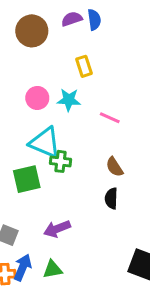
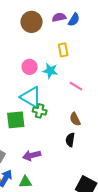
blue semicircle: (94, 20) -> (74, 20), turned 32

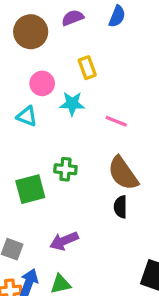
blue semicircle: (74, 20) -> (117, 16), moved
pink circle: (30, 67) -> (42, 83), moved
cyan triangle: (31, 97) -> (27, 116), moved, size x0.6
brown semicircle: (75, 119) -> (123, 173), size x1.6

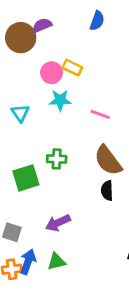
purple semicircle: (73, 18) -> (42, 25), moved
yellow rectangle: (87, 68) -> (72, 68), turned -42
pink circle: (42, 83) -> (52, 73), moved
cyan triangle: (27, 116) -> (20, 113), turned 36

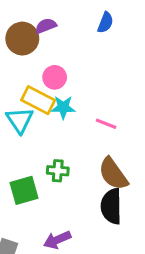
yellow rectangle: (72, 68) -> (38, 100), moved, size x1.5
cyan triangle: (20, 113) -> (20, 120), size x1.4
black semicircle: (107, 191) -> (111, 206), size x1.6

